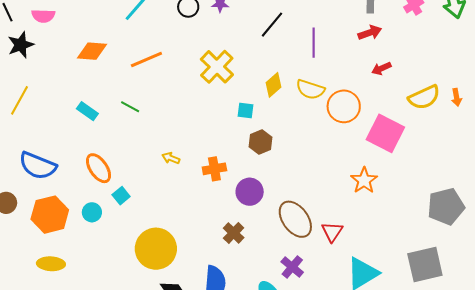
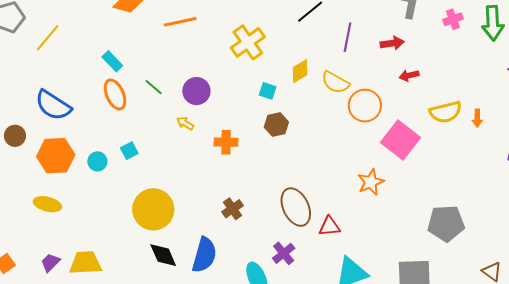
red arrow: (370, 33) -> (392, 43), moved
green line: (130, 107) -> (154, 87), moved
orange ellipse: (98, 168) -> (115, 95), moved
purple circle: (250, 192) -> (196, 91), moved
red triangle: (332, 232) -> (330, 226), turned 40

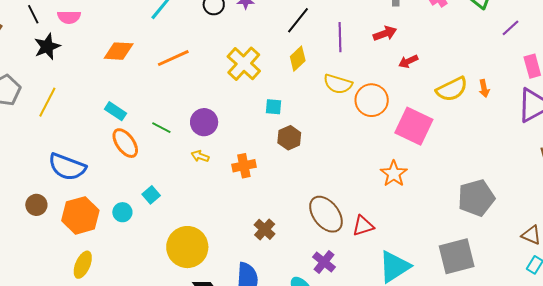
yellow diamond: (300, 71) -> (298, 59), moved
yellow ellipse: (47, 204) -> (83, 265), turned -68

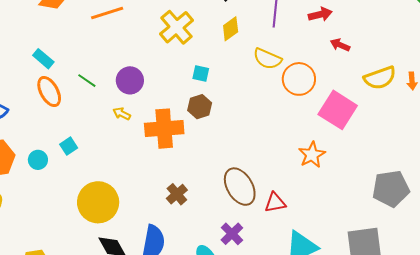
red arrow: (408, 61) -> (340, 45), turned 42
brown hexagon: (289, 138) -> (200, 107), moved
orange cross: (244, 166) -> (164, 129), size x1.6

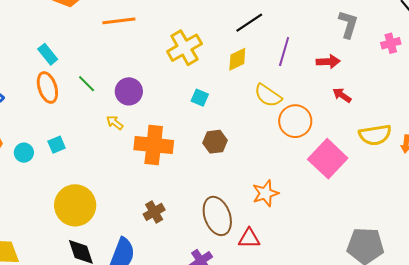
brown hexagon: (200, 107) -> (215, 142), moved
orange star: (312, 155) -> (265, 193), moved

